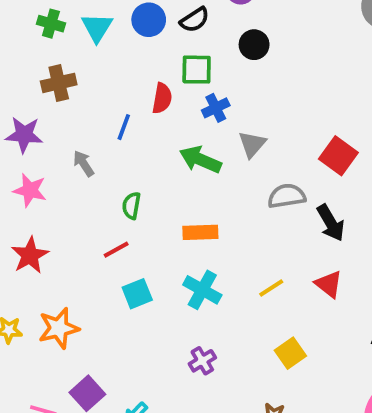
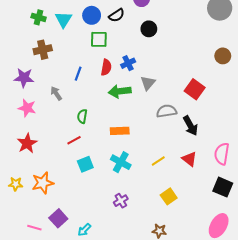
green square: (197, 70) -> (99, 39), moved
red semicircle: (162, 98) -> (106, 67), moved
green arrow: (200, 160) -> (120, 91), turned -30

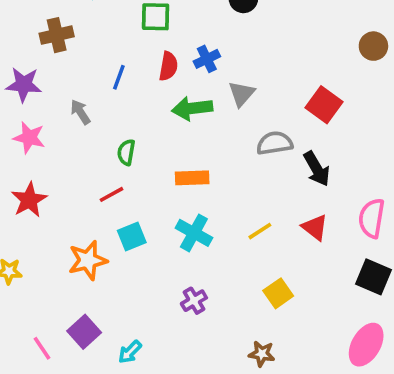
orange star: (43, 183) -> (88, 260), moved
pink line: (34, 228) -> (42, 348), turned 40

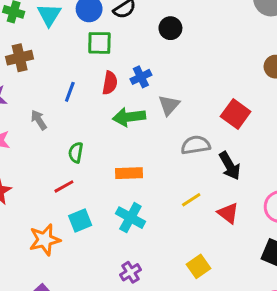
yellow line: (260, 231) -> (191, 200), moved

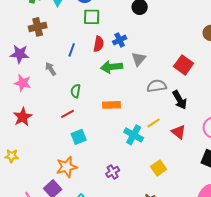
cyan cross: (130, 218) -> (134, 135), moved
orange star: (45, 240) -> (67, 167), moved

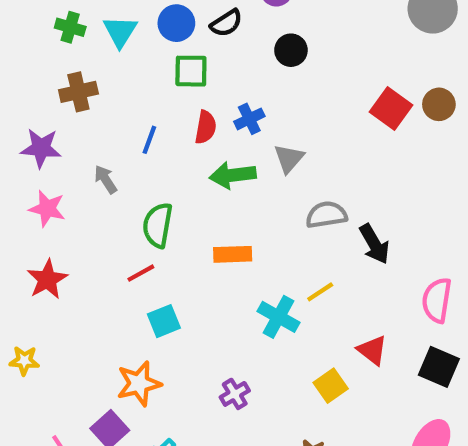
red square: (184, 65) -> (391, 109), moved
green semicircle: (76, 91) -> (158, 225), size x1.5
red triangle: (179, 132) -> (372, 350), moved

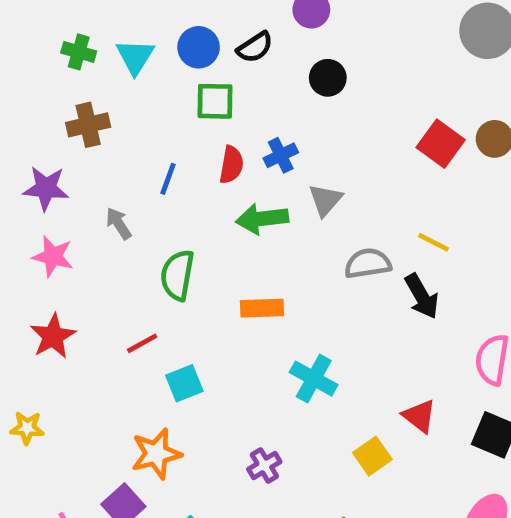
red line: (141, 273) -> (142, 343), moved
yellow line: (320, 292) -> (433, 242), moved, turned 60

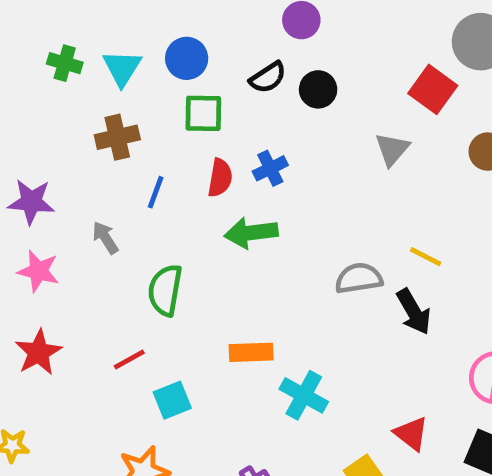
black semicircle: (255, 47) -> (268, 77), moved
brown cross: (88, 125) -> (117, 137), moved
red square: (441, 144) -> (433, 89), moved
gray triangle: (325, 200) -> (392, 149), moved
orange rectangle: (262, 308) -> (251, 352), moved

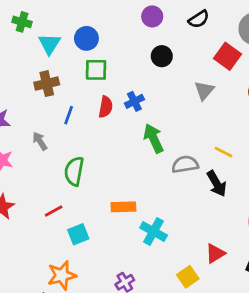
green cross: (65, 63) -> (22, 22), moved
black semicircle: (268, 77) -> (199, 19), moved
green arrow: (251, 233) -> (154, 138), moved, turned 72
red triangle: (411, 434) -> (215, 253), turned 50

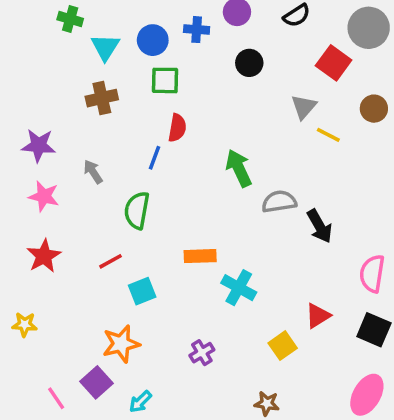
blue cross: (134, 101) -> (197, 30), moved, turned 30
blue line: (69, 115) -> (154, 158), moved
yellow line: (223, 152) -> (328, 135), moved

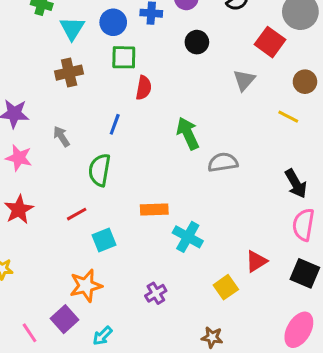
red semicircle: (177, 128) -> (144, 88), moved
yellow line: (328, 135) -> (288, 117), moved
black arrow: (319, 226) -> (296, 184), moved

